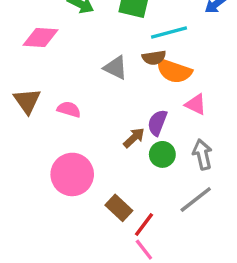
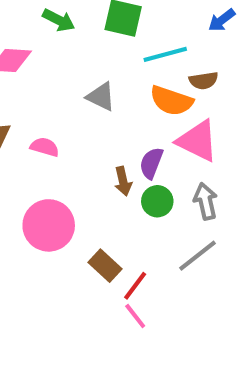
brown semicircle: (154, 58) -> (204, 81), moved
pink triangle: (196, 104) -> (198, 141), size x1.6
brown arrow: (134, 138) -> (123, 181), turned 120

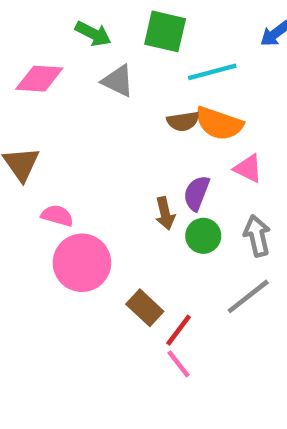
brown semicircle: (204, 81) -> (183, 121), moved
gray triangle: (101, 97) -> (118, 81), moved
pink triangle: (198, 141) -> (248, 168), size x0.6
pink semicircle: (45, 147) -> (57, 216), moved

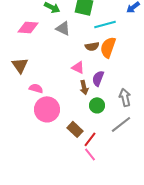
orange semicircle: (219, 124) -> (108, 47), turned 90
pink triangle: (248, 168) -> (78, 67), moved
green circle: (203, 236) -> (97, 105), moved

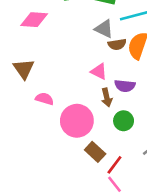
gray triangle: (63, 28) -> (104, 29), moved
purple semicircle: (98, 78) -> (125, 86), turned -105
pink circle: (47, 109) -> (77, 121), moved

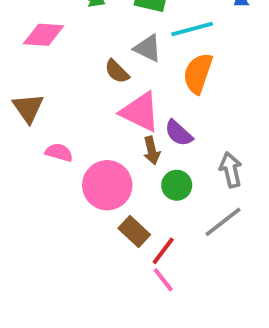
brown semicircle: (117, 44) -> (117, 71), moved, turned 54
pink triangle: (99, 72) -> (140, 112), size x1.6
purple semicircle: (125, 86) -> (179, 133), turned 36

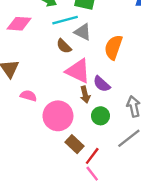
cyan line: (192, 29) -> (65, 20), moved

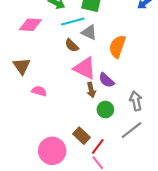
pink circle: (58, 116) -> (52, 151), moved

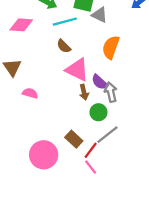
gray triangle: (89, 32) -> (100, 15), moved
gray arrow: (136, 101) -> (111, 92), moved
gray line: (131, 130) -> (107, 135), moved

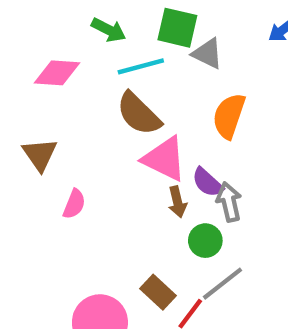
brown semicircle: (64, 46) -> (139, 114), size x1.6
pink semicircle: (30, 93) -> (74, 204), turned 96

